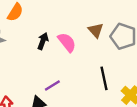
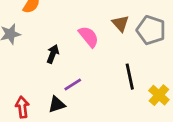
black arrow: (43, 41) -> (53, 54), moved

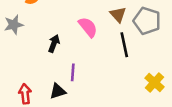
black line: (130, 77) -> (124, 45), moved
purple line: (73, 85) -> (73, 72), turned -54

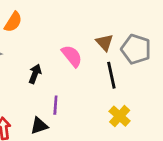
yellow cross: (155, 82) -> (120, 116), moved

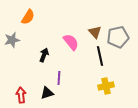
gray pentagon: (136, 49) -> (118, 37), turned -30
yellow cross: (120, 116) -> (106, 86), turned 35

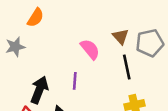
black arrow: (44, 55) -> (39, 90), moved, size x1.5
purple line: (59, 78) -> (75, 81), moved

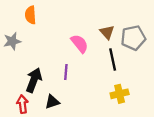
orange semicircle: (36, 18) -> (30, 15), turned 144

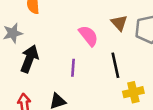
black line: (113, 60) -> (115, 65), moved
black arrow: (34, 80) -> (29, 59), moved

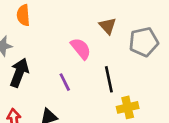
brown triangle: (119, 23) -> (108, 26), moved
purple line: (73, 68) -> (65, 82), turned -30

